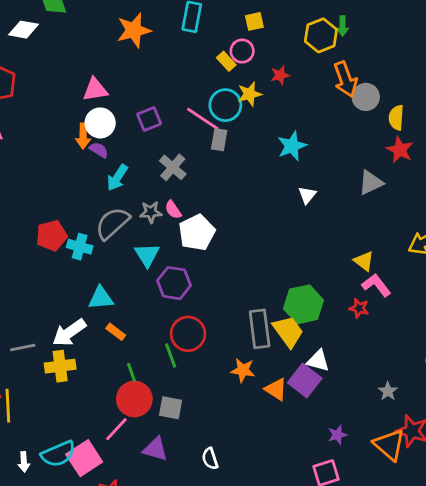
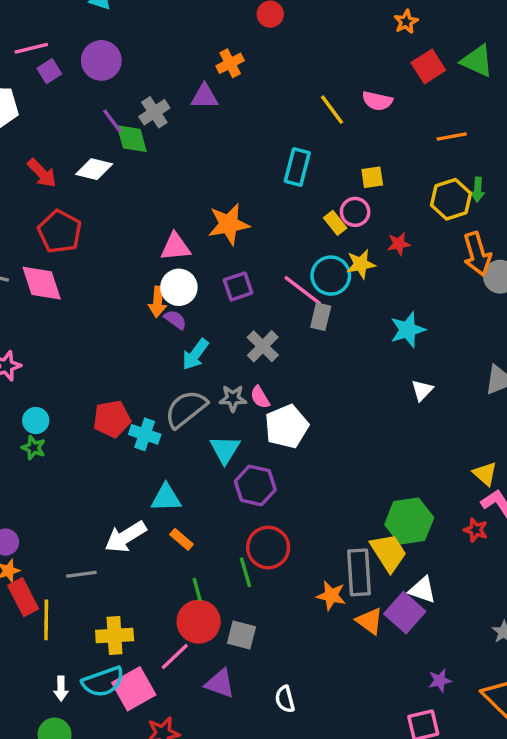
orange star: (134, 30) -> (229, 224), moved
gray rectangle: (260, 329) -> (359, 572), moved
gray line: (23, 348) -> (81, 574), moved
yellow cross: (60, 366) -> (115, 635), moved

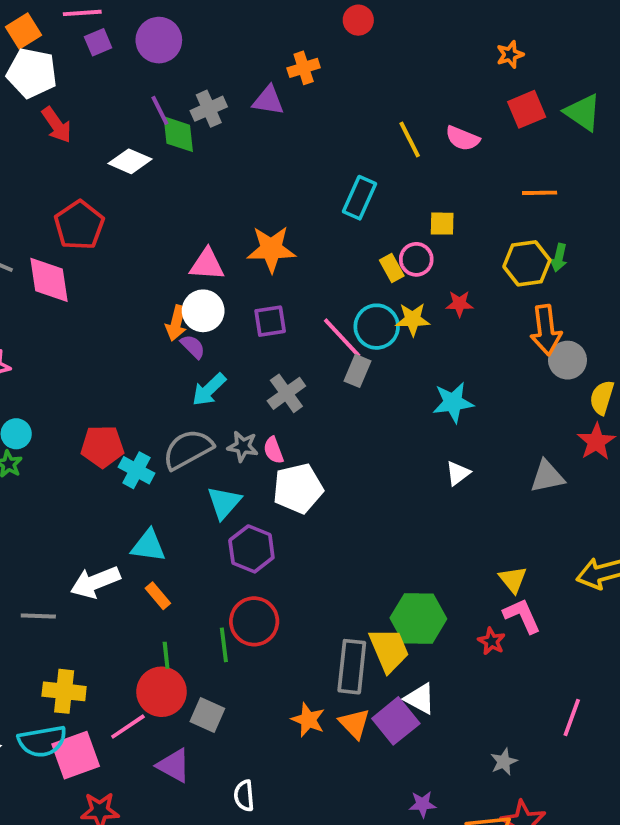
red arrow: (42, 173) -> (57, 125), moved
orange star: (331, 596) -> (308, 720), moved

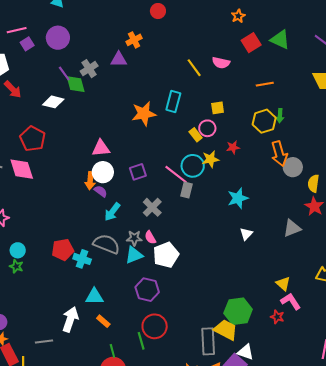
orange star: (271, 249) -> (144, 114), moved
gray semicircle: (188, 449) -> (106, 244), turned 60
cyan triangle: (224, 503) -> (134, 255), moved, turned 36
white arrow: (95, 582) -> (70, 319), turned 140
yellow trapezoid: (389, 650) -> (226, 330), turned -30

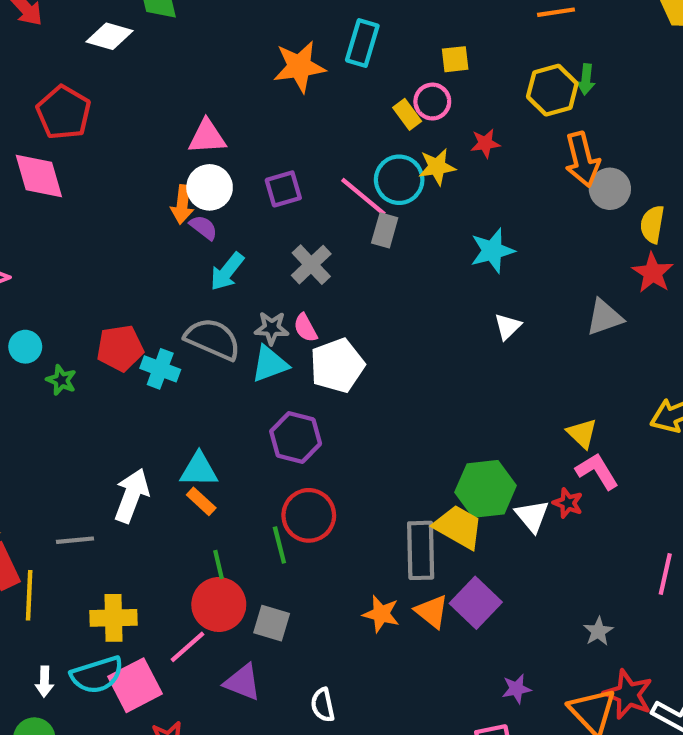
green star: (16, 266) -> (61, 380), moved
cyan triangle: (94, 297) -> (199, 470), moved
white triangle: (246, 352) -> (532, 516), moved, turned 30

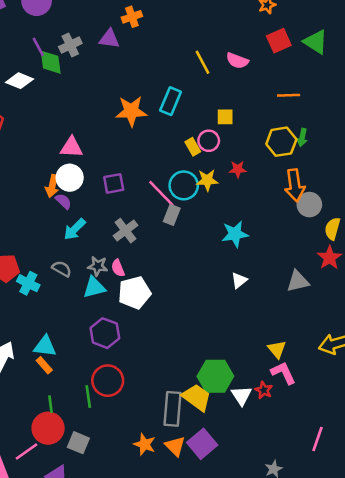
gray semicircle: (213, 339) -> (62, 269), size x0.6

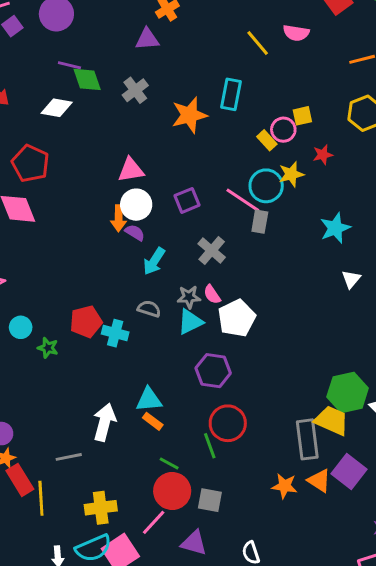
gray cross: (70, 45) -> (135, 90), moved
purple line: (38, 47) -> (69, 65), turned -36
yellow square: (225, 117) -> (302, 116), moved
green line: (50, 404) -> (169, 463), turned -42

